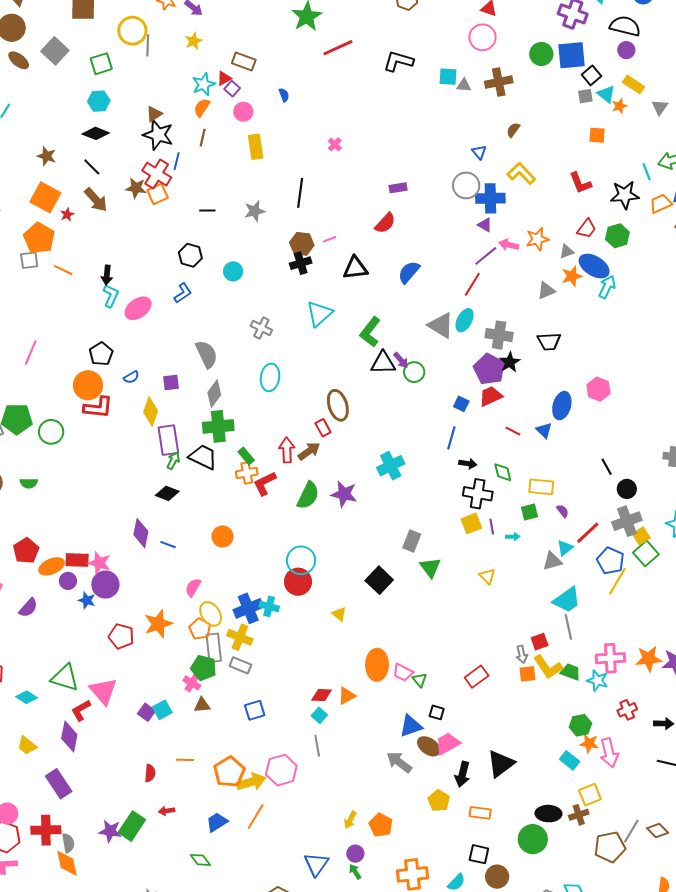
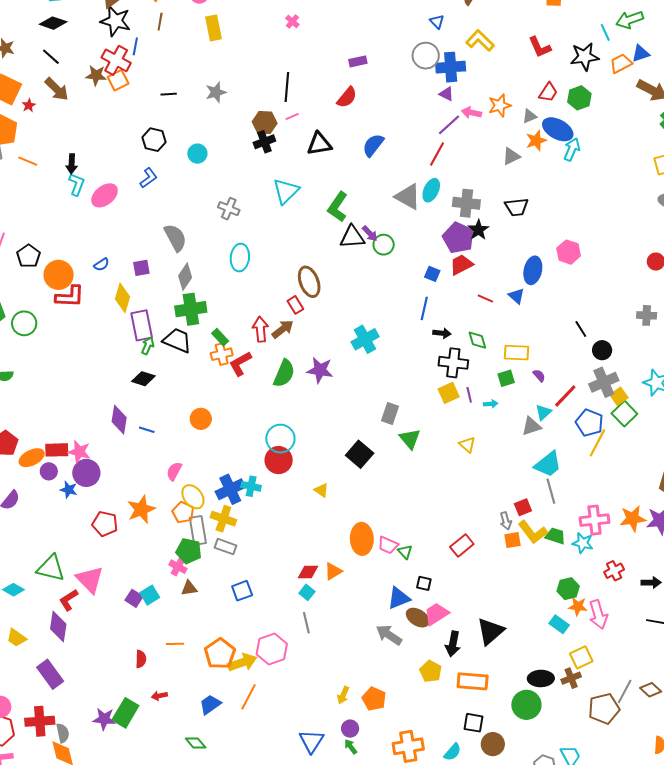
black line: (300, 193) -> (287, 87), moved
black pentagon: (101, 354) -> (28, 256), moved
orange rectangle: (480, 813) -> (473, 681), size x1.4

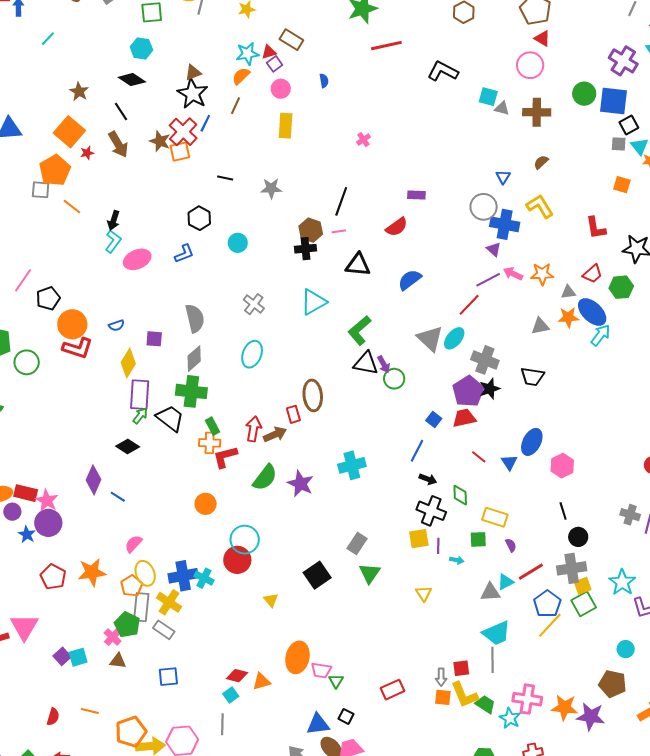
pink hexagon: (569, 252) -> (562, 466), moved
orange circle: (201, 419) -> (206, 504), moved
pink trapezoid: (388, 545) -> (321, 670), turned -30

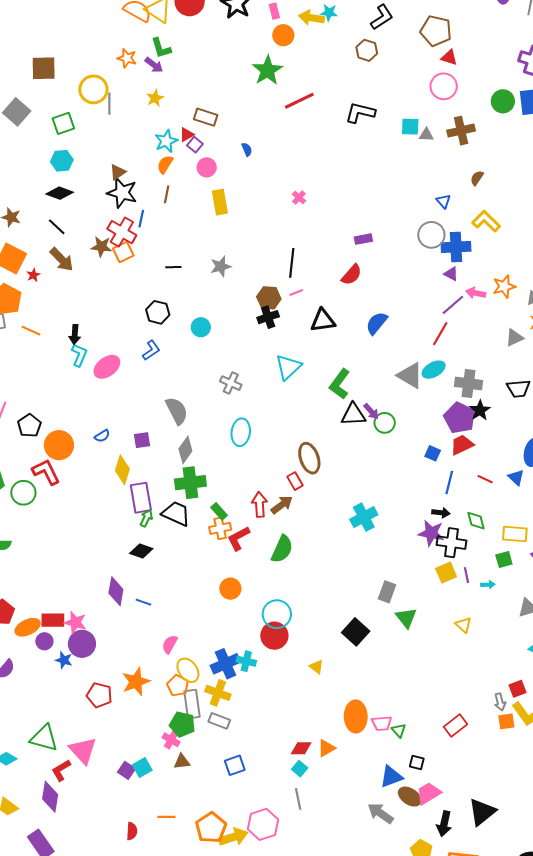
cyan ellipse: (454, 338) -> (434, 370), turned 35
red L-shape: (78, 348) -> (46, 472), moved, turned -120
blue line: (417, 451) -> (449, 483), moved
purple star: (300, 484) -> (431, 533), moved

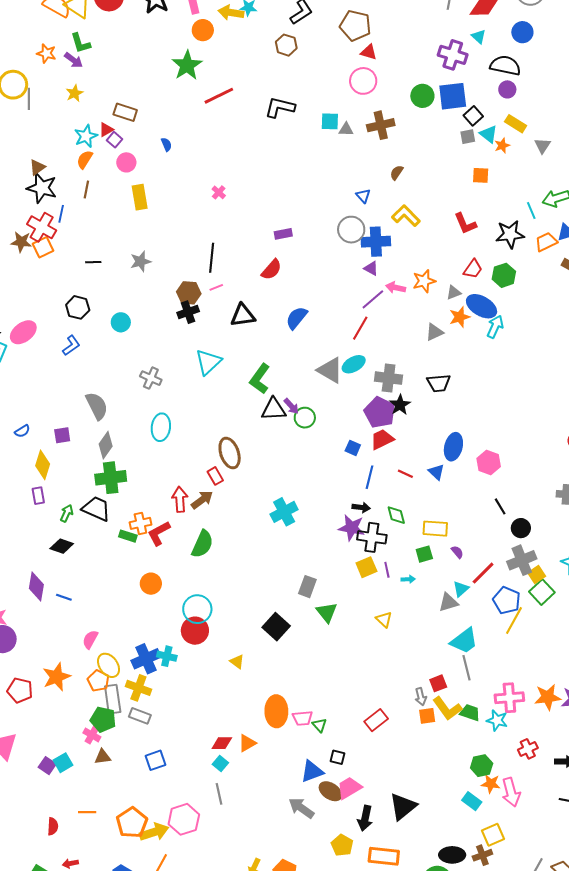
pink ellipse: (107, 367) -> (23, 332), moved
purple rectangle: (141, 498) -> (38, 496), moved, size x0.6
green rectangle: (219, 511) -> (128, 536), moved, turned -30

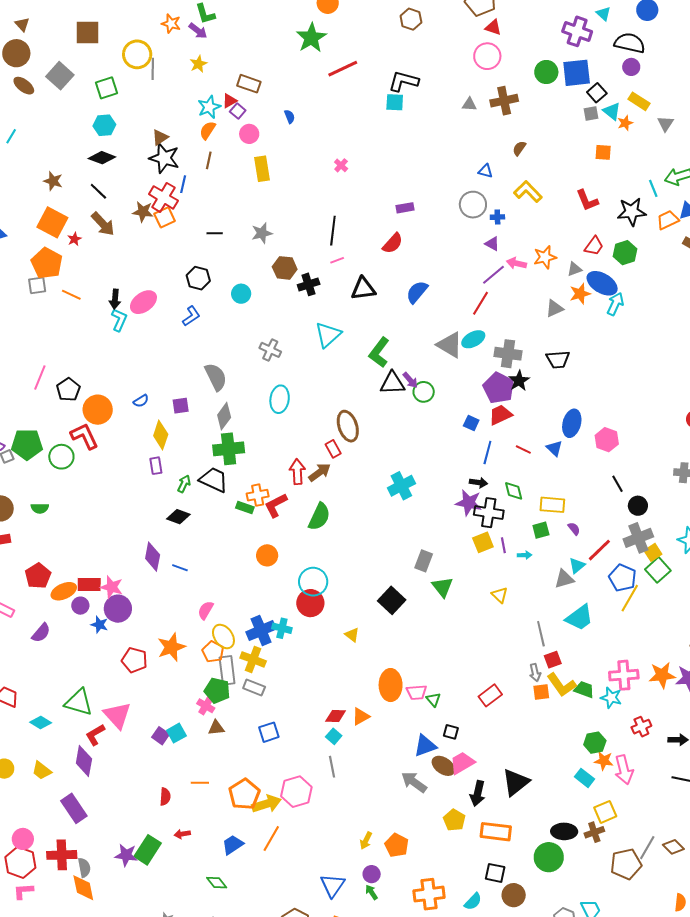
cyan square: (330, 121) -> (395, 102), moved
blue triangle: (363, 196) -> (485, 171), turned -35
blue cross: (376, 242) -> (497, 217), size x0.5
brown hexagon: (189, 293) -> (285, 268), moved
gray line: (466, 668) -> (541, 634), moved

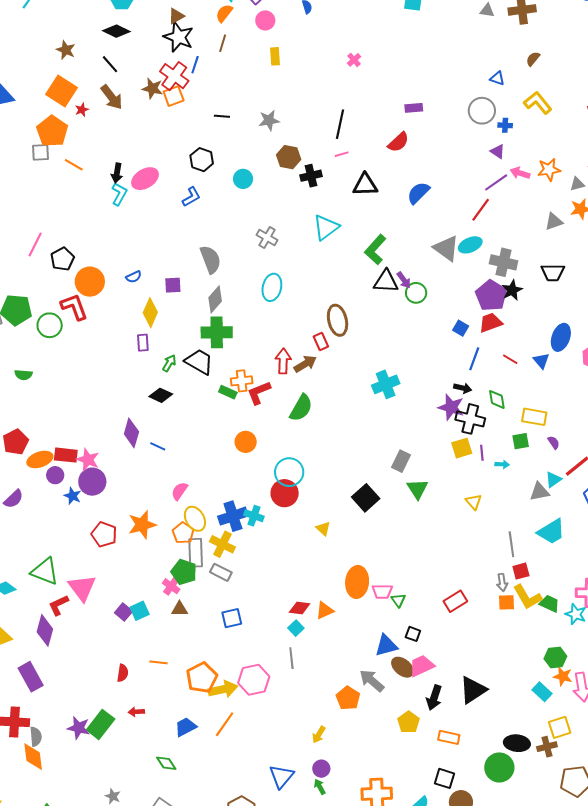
yellow rectangle: (262, 169) -> (275, 56), size x0.7
orange rectangle: (496, 832) -> (449, 737), size x0.7
orange pentagon: (397, 845) -> (348, 698), moved

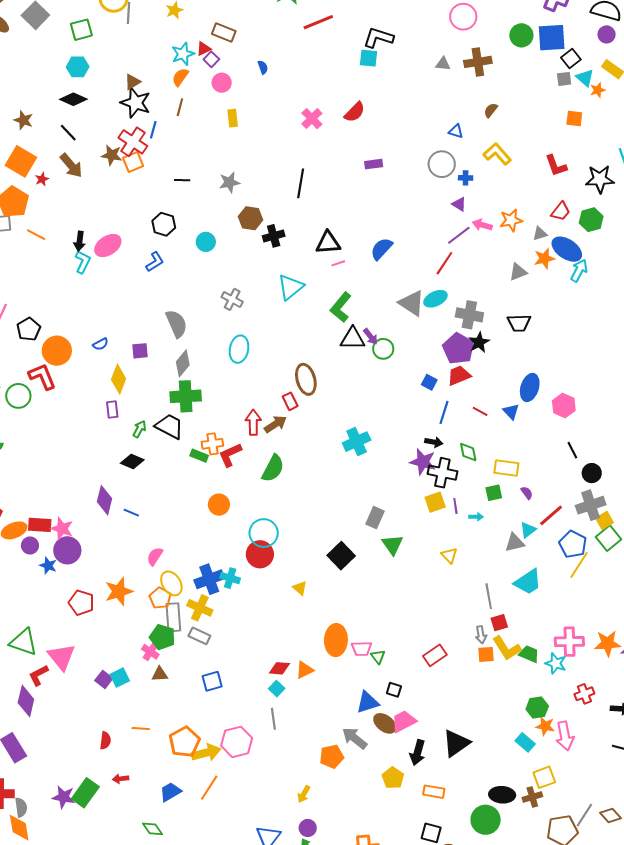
pink cross: (354, 60) -> (312, 119), size x1.5
red semicircle: (398, 142) -> (355, 112), moved
pink line: (342, 154) -> (338, 263), moved
orange pentagon: (348, 698) -> (332, 756), turned 30

